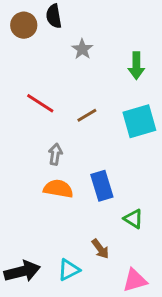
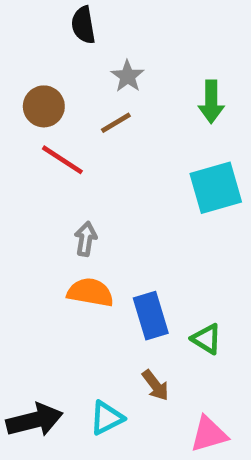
brown circle: (24, 25) -> (44, 106), moved
brown line: (87, 115) -> (116, 123), moved
blue rectangle: (102, 186) -> (151, 316), moved

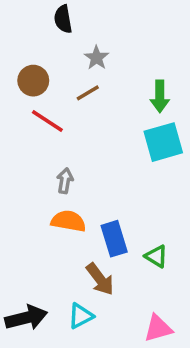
green arrow: (211, 102) -> (160, 96), moved
brown arrow: (155, 385) -> (100, 279), moved, size x1.4

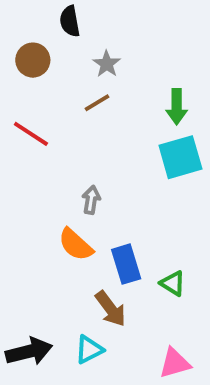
brown circle: (33, 81) -> (33, 60), moved
red line: (47, 121) -> (31, 134), moved
gray arrow: (65, 181) -> (91, 200), moved
orange semicircle: (68, 221) -> (76, 245), turned -148

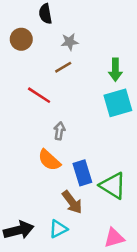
gray star: (107, 64) -> (70, 42), turned 30
red line: (31, 134) -> (39, 95), moved
green triangle: (173, 283) -> (113, 186), size x1.6

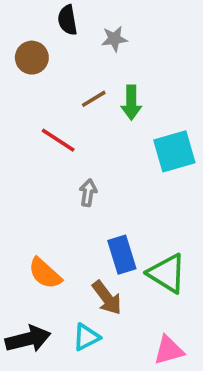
gray star: (70, 42) -> (114, 39), moved
green arrow: (115, 70) -> (131, 103), moved
orange semicircle: (49, 160) -> (45, 273), moved

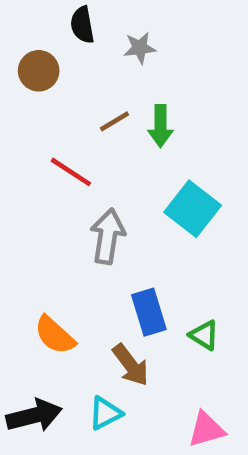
cyan square: (174, 151) -> (193, 209), moved, turned -36
gray arrow: (88, 193) -> (108, 236), size x1.6
green triangle: (167, 273) -> (204, 335), size x0.6

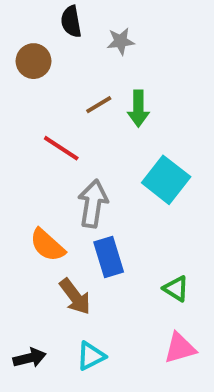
blue rectangle: (149, 312) -> (109, 257), moved
orange semicircle: (55, 335) -> (47, 245), moved
brown arrow: (131, 365) -> (75, 297), moved
black arrow: (34, 416) -> (30, 358), size x0.7
pink triangle: (206, 429) -> (180, 348), moved

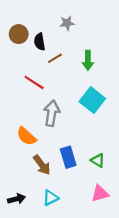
black semicircle: (71, 22) -> (40, 42), moved
green arrow: (138, 109) -> (88, 60), moved
blue rectangle: (109, 257) -> (68, 157), moved

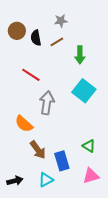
brown line: (55, 58) -> (57, 42), moved
blue rectangle: (68, 157) -> (62, 161), moved

